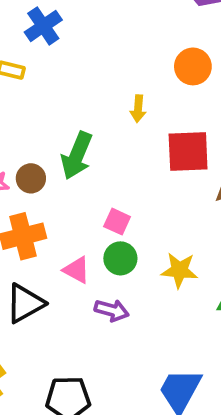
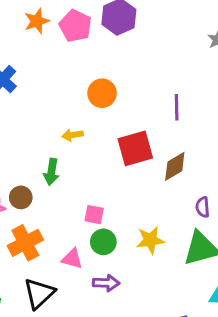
orange circle: (193, 66) -> (102, 93), moved
yellow arrow: (138, 109) -> (72, 135), moved, turned 90
green arrow: (77, 156) -> (51, 172), size x0.7

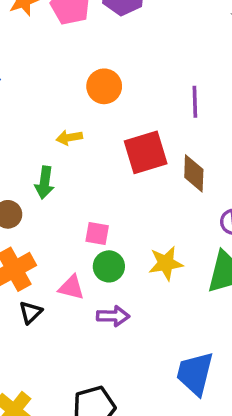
brown diamond: (175, 166) -> (194, 173), turned -56
black triangle: (39, 293) -> (31, 312), moved, size x0.6

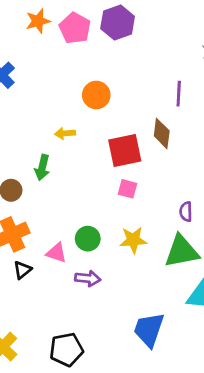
purple line: (195, 102) -> (179, 94), moved
brown diamond: (194, 173) -> (162, 133), moved
pink square: (97, 233) -> (128, 189), moved

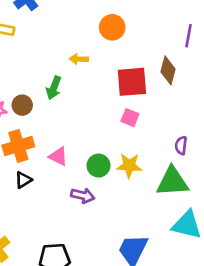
green circle: (88, 239) -> (98, 166), moved
pink triangle: (56, 253) -> (58, 156), moved

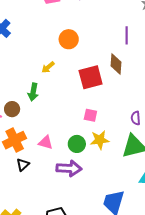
yellow arrow: (79, 59) -> (48, 67), turned -32
pink square: (130, 118) -> (90, 115), moved
purple arrow: (83, 196) -> (69, 168), size x1.4

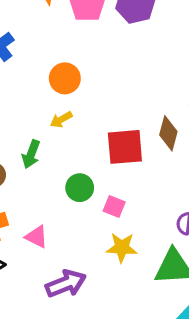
orange circle: (69, 39) -> (65, 78), moved
green circle: (77, 144) -> (80, 188), moved
purple arrow: (69, 168) -> (66, 284), turned -35

